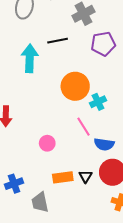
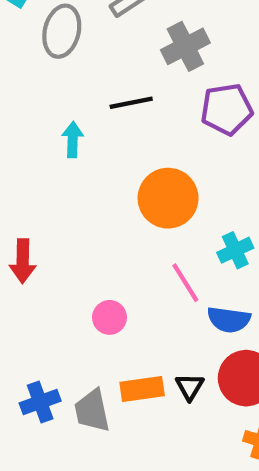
cyan arrow: (30, 58) -> (73, 140), size x0.6
cyan cross: (98, 102) -> (235, 250), moved
gray trapezoid: (40, 202) -> (92, 411), moved

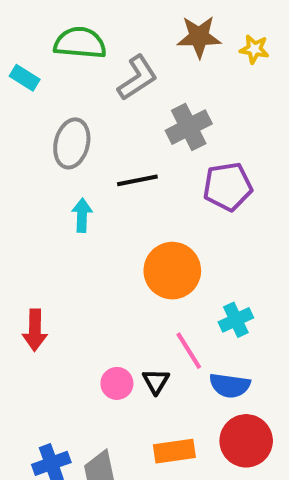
gray ellipse: (62, 31) -> (72, 143), moved
black triangle: (190, 387) -> (156, 381), moved
orange rectangle: (142, 389) -> (174, 451), moved

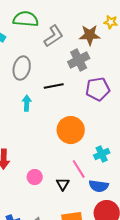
brown star: (199, 37) -> (90, 35), moved
pink circle: (117, 383) -> (35, 177), moved

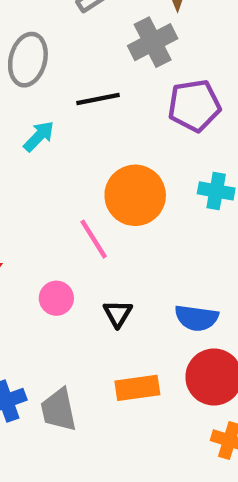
cyan arrow: (27, 103) -> (39, 136), turned 42
cyan cross: (102, 154) -> (216, 191), moved, turned 35
pink line: (79, 169) -> (94, 239), moved

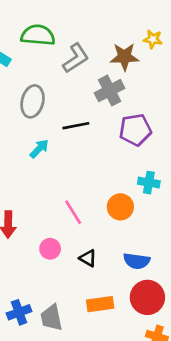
orange circle: (135, 195) -> (120, 207), moved, size x0.7
black triangle: (118, 314) -> (88, 258), turned -30

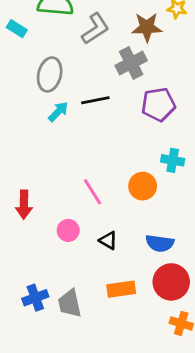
cyan arrow: (39, 149) -> (58, 112), moved

